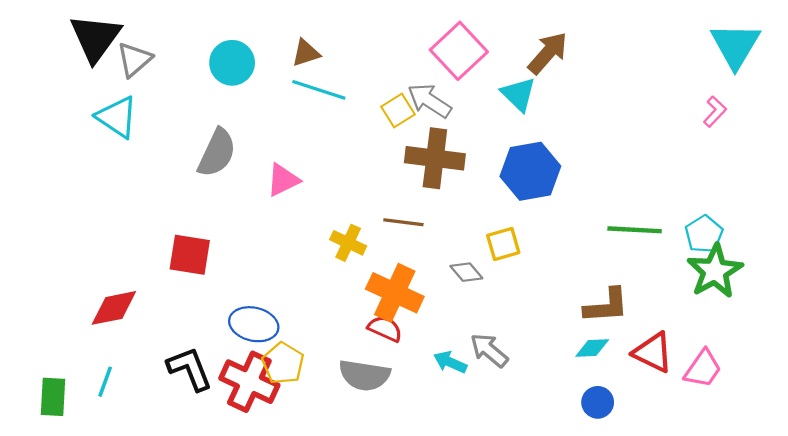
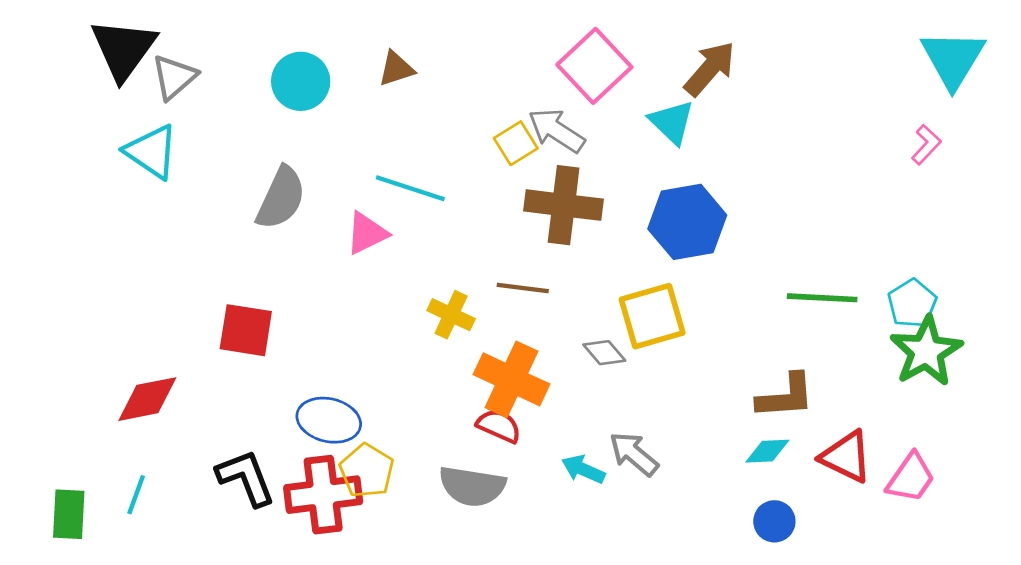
cyan line: (319, 90) -> (410, 188), moved
yellow square: (503, 244) -> (652, 316), size x1.5
red cross: (249, 382) -> (323, 495), turned -32

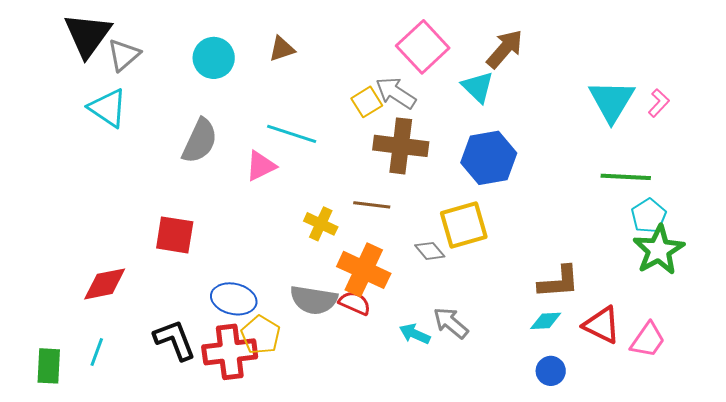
cyan triangle: (953, 59) -> (612, 101), moved
green line: (822, 298) -> (626, 177), moved
gray semicircle: (472, 486) -> (314, 300), moved

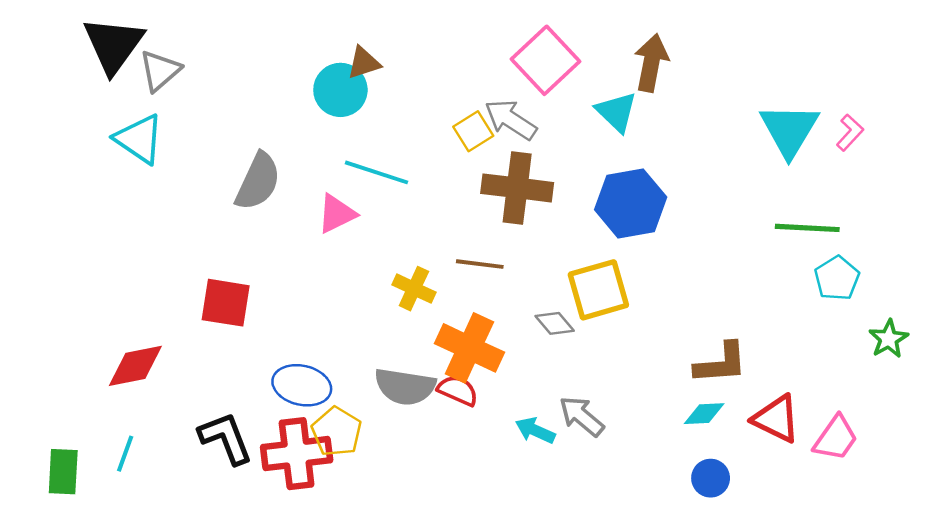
brown arrow: (505, 49) -> (651, 63), turned -30
cyan circle: (214, 58) -> (340, 90), moved
green star: (659, 250) -> (889, 339), moved, size x0.6

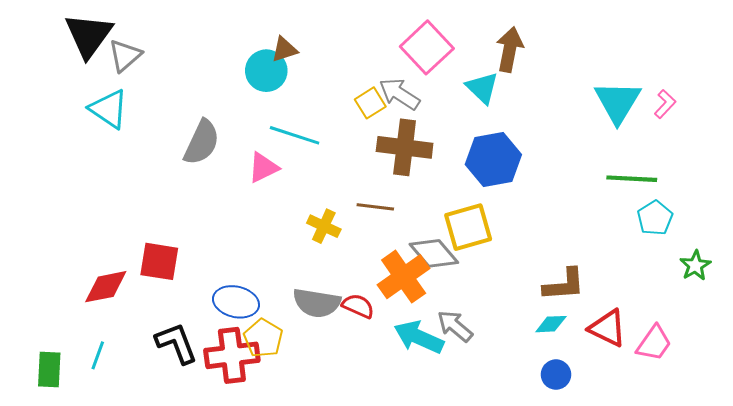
red square: (226, 303) -> (159, 261), moved
gray diamond: (555, 323) -> (434, 253), size x1.6
orange cross: (469, 348) -> (404, 277), moved, turned 30
cyan arrow: (535, 430) -> (419, 337), size x1.6

